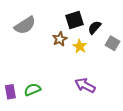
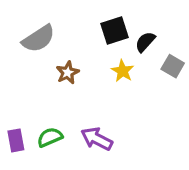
brown star: (60, 39) -> (68, 73), moved
purple arrow: (85, 85) -> (97, 139), moved

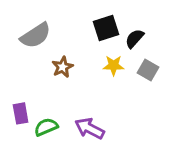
gray square: (173, 66) -> (148, 70), moved
yellow star: (123, 71) -> (114, 65), turned -30
purple rectangle: (16, 140) -> (21, 113), moved

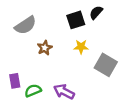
black semicircle: (135, 38) -> (96, 12), moved
gray square: (148, 70) -> (106, 65), moved, size x1.5

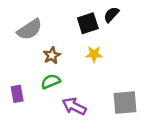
gray square: (106, 65) -> (125, 103), moved, turned -35
green semicircle: (33, 91) -> (51, 81), moved

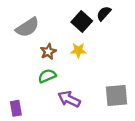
black square: (88, 23) -> (82, 22), turned -30
yellow star: (94, 54) -> (78, 50), moved
purple rectangle: (17, 94) -> (16, 108), moved

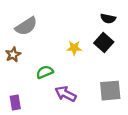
black semicircle: (104, 13) -> (108, 19), moved, turned -120
black square: (82, 22) -> (104, 43), moved
brown star: (48, 52) -> (13, 55), moved

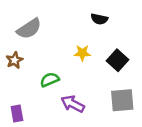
black semicircle: (108, 19) -> (99, 19), moved
black square: (104, 43) -> (117, 60), moved

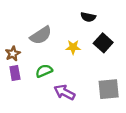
gray semicircle: (29, 29) -> (41, 35), moved
black square: (117, 60) -> (103, 43), moved
purple rectangle: (17, 114) -> (15, 73), moved

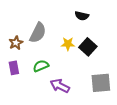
gray semicircle: (41, 35) -> (38, 33), turned -30
black square: (103, 43) -> (88, 47), moved
brown star: (13, 54) -> (16, 43), moved

